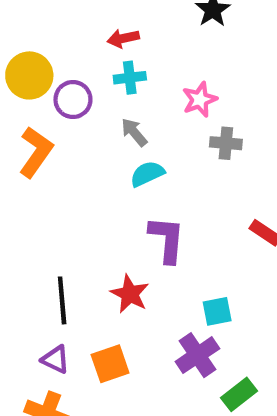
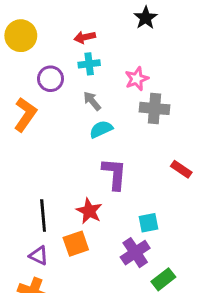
yellow circle: (29, 75) -> (21, 36), moved
gray cross: (226, 143) -> (155, 108), size x1.4
orange square: (110, 364) -> (76, 244), moved

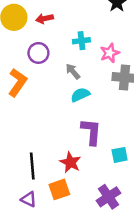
red arrow: (85, 37) -> (45, 19), moved
cyan cross: (89, 64) -> (81, 41), moved
cyan square: (149, 223) -> (120, 155), moved

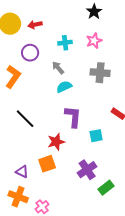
pink star: (110, 53) -> (94, 41), moved
red star: (70, 162) -> (56, 142), turned 30
black line: (32, 166) -> (25, 119), moved, turned -40

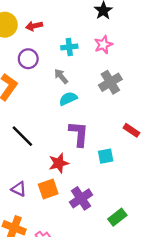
gray cross: (100, 73) -> (110, 82), turned -36
purple cross: (87, 170) -> (81, 198), moved
purple triangle: (22, 172) -> (19, 189), moved

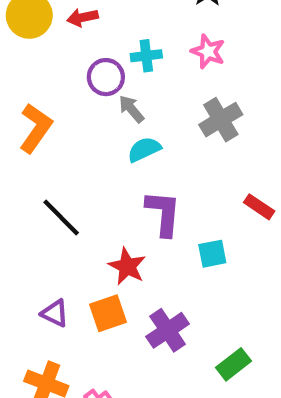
pink star: (103, 45) -> (208, 51), turned -30
purple circle: (28, 59) -> (106, 77), moved
red star: (59, 163) -> (127, 266), turned -30

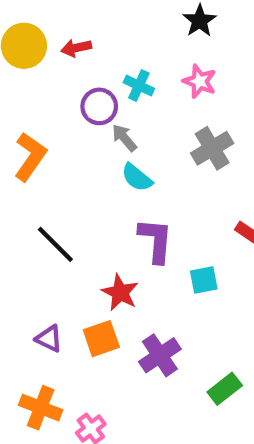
cyan cross: (146, 56) -> (139, 86), turned 32
cyan semicircle: (144, 149) -> (137, 178), turned -116

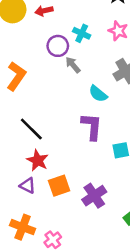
cyan semicircle: (137, 178) -> (98, 94), moved
red star: (120, 293) -> (38, 160), moved

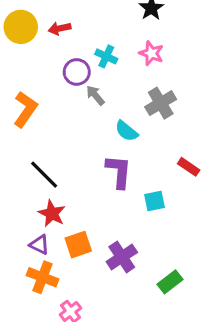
orange cross: (23, 227) -> (43, 277), moved

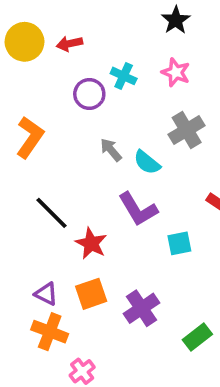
gray arrow: (95, 95) -> (111, 150), moved
purple L-shape: (119, 171) -> (138, 209), turned 144
red star: (52, 213) -> (91, 243), moved

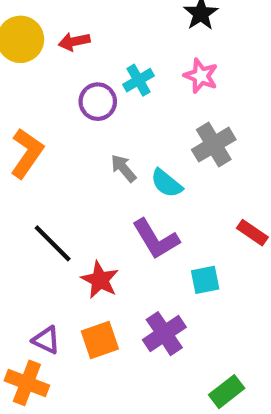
cyan cross: (124, 76) -> (139, 80), turned 35
purple cross: (142, 308) -> (164, 334), moved
orange cross: (50, 332) -> (27, 383), moved

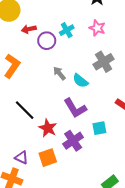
red arrow: (74, 41) -> (29, 29), moved
purple cross: (164, 334) -> (73, 141), moved

